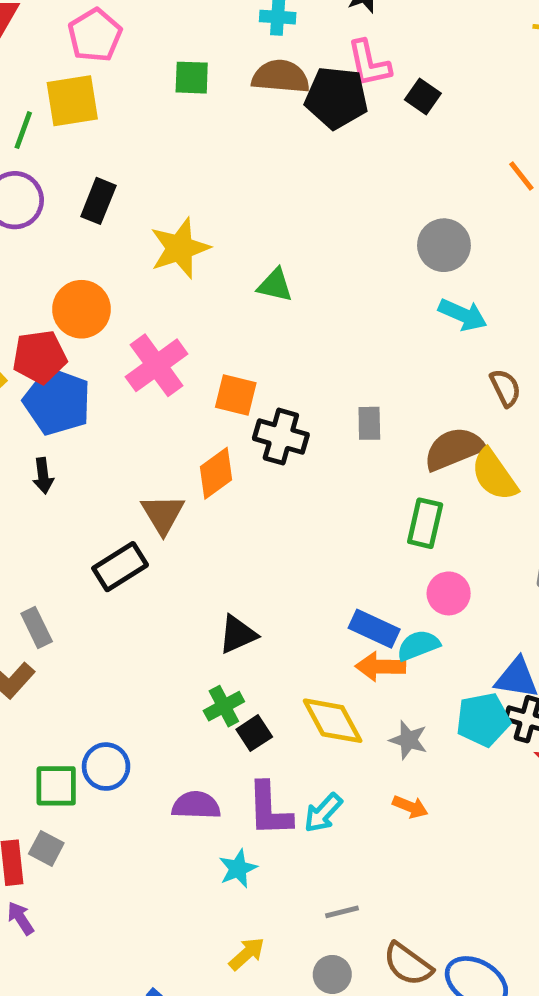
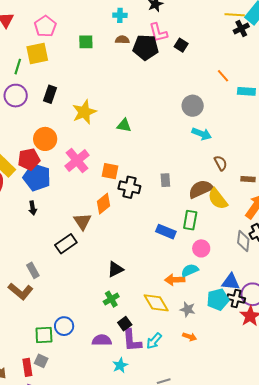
brown semicircle: (281, 77) -> (122, 40), size x0.6
blue rectangle: (374, 629) -> (166, 232), moved
black square: (254, 733) -> (125, 324), moved

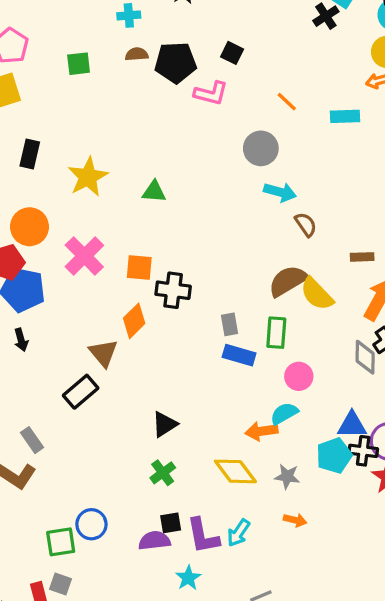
pink L-shape: (158, 33) -> (211, 93), moved, turned -55
orange line: (223, 76) -> (287, 102), moved
brown semicircle: (221, 163) -> (306, 224), moved
gray rectangle: (165, 180) -> (229, 324), moved
black square: (125, 324) -> (171, 523), moved, turned 32

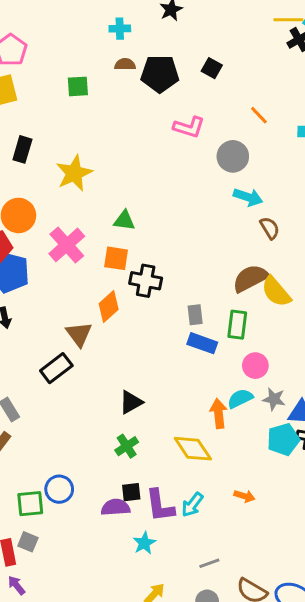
green square: (79, 64) -> (78, 86), moved
pink L-shape: (211, 93) -> (189, 127), moved
green triangle: (154, 192) -> (124, 220), moved
orange arrow: (261, 431) -> (219, 413), turned 88
gray star: (287, 476) -> (274, 399), moved

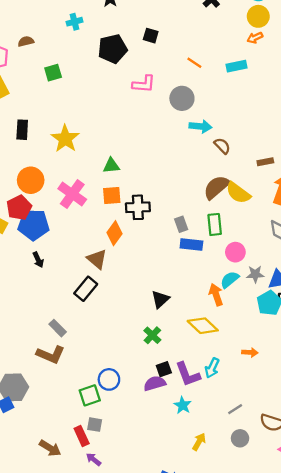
brown semicircle: (125, 64) -> (26, 41), moved
black triangle: (131, 402) -> (160, 299), moved

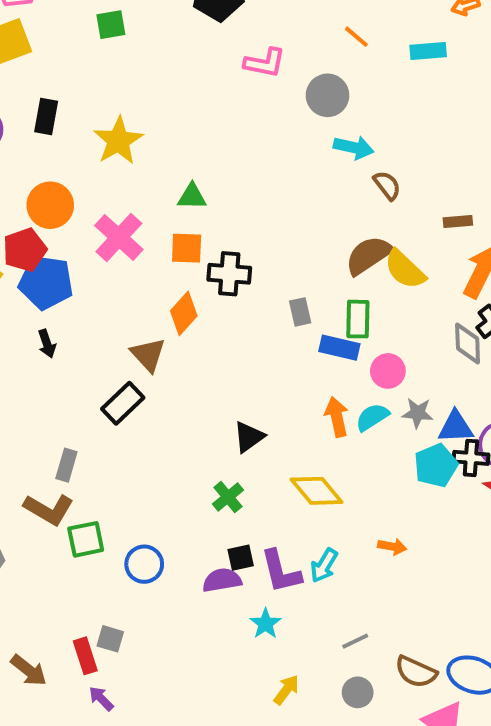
blue rectangle: (191, 244) -> (339, 348), moved
orange arrow: (216, 295) -> (337, 417), moved
gray rectangle: (58, 328) -> (66, 465), turned 54
green square: (90, 395) -> (86, 539), moved

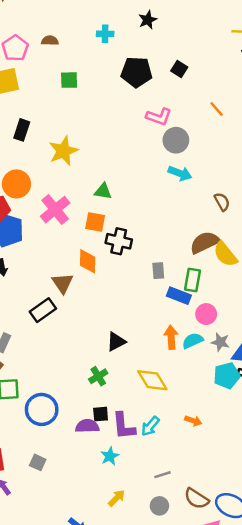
gray circle: (327, 95) -> (176, 140), moved
cyan arrow: (354, 147) -> (180, 173), moved
orange diamond: (184, 313) -> (88, 261), turned -50
blue circle: (144, 564) -> (42, 409), size x1.4
gray square: (110, 639) -> (38, 462), moved

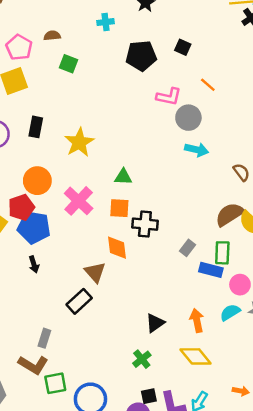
green square: (69, 80) -> (69, 64), moved, turned 30
orange line: (217, 109) -> (208, 85), moved
gray rectangle: (158, 271) -> (188, 248), turned 49
orange arrow: (171, 337) -> (197, 321), moved

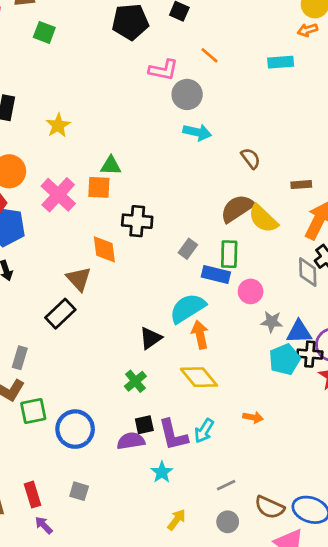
yellow star: (79, 142) -> (58, 125), size x0.7
orange square: (119, 208) -> (99, 187), moved
cyan semicircle: (230, 312) -> (188, 308), moved, size x1.5

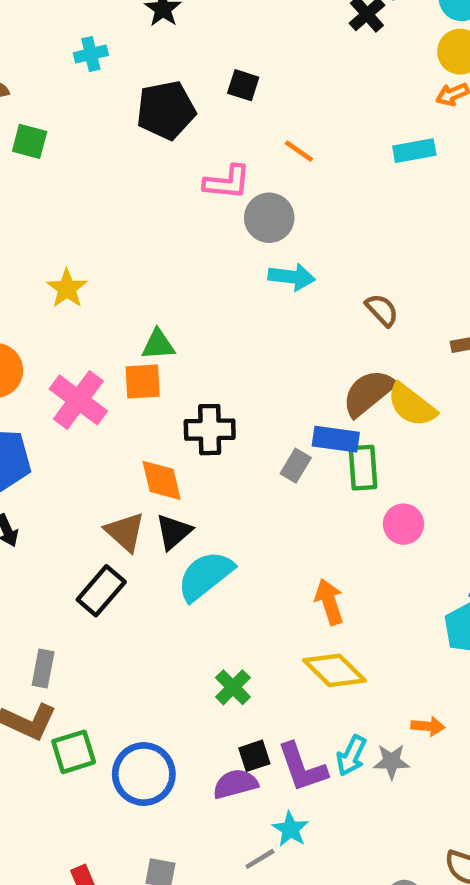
blue rectangle: (216, 274) -> (336, 439), moved
cyan semicircle: (188, 308) -> (205, 576), moved
gray star: (272, 322) -> (391, 761), moved
black triangle: (151, 338) -> (174, 532), moved
gray line: (226, 485) -> (260, 859), moved

